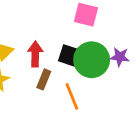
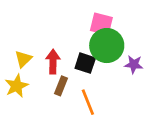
green circle: (92, 60) -> (107, 46), moved

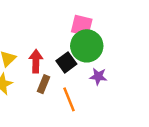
black square: (85, 63) -> (66, 62), turned 36
purple star: (134, 64) -> (98, 76), moved

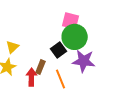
red arrow: (36, 61) -> (31, 77), moved
purple star: (98, 76) -> (84, 61), size x1.6

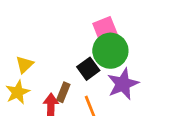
pink square: (71, 21) -> (105, 29), turned -36
purple star: (84, 61) -> (123, 84), turned -30

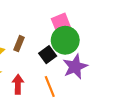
brown rectangle: (63, 92) -> (19, 44), moved

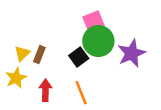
brown rectangle: (19, 44) -> (39, 55), moved
purple star: (75, 67) -> (132, 53), moved

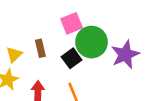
pink square: (93, 21) -> (72, 23), moved
brown rectangle: (39, 55) -> (40, 48), moved, turned -35

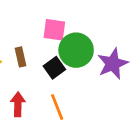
pink square: (72, 23) -> (54, 30), turned 30

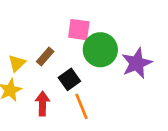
brown rectangle: (21, 57) -> (45, 56), turned 54
black square: (54, 68) -> (69, 79), moved

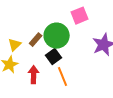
pink square: (79, 30) -> (80, 16), moved, turned -30
green circle: (100, 50) -> (57, 36), moved

